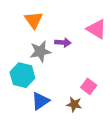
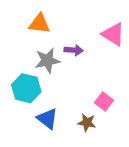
orange triangle: (34, 20) -> (39, 24), turned -48
blue triangle: (40, 101) -> (47, 119), turned -48

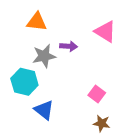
brown star: (87, 123) -> (102, 123), moved

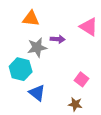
brown star: (102, 123) -> (75, 104), moved

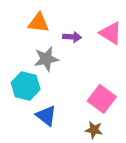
purple arrow: (58, 39) -> (72, 37), moved
pink square: (81, 79) -> (102, 99), size x1.5

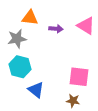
gray star: (46, 59) -> (17, 39), moved
pink square: (102, 99) -> (79, 77), turned -30

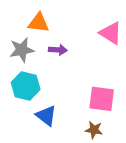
purple arrow: (56, 29) -> (58, 50), moved

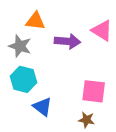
gray star: (22, 50) -> (20, 46), turned 30
purple arrow: (58, 50) -> (68, 41), moved, size x1.5

